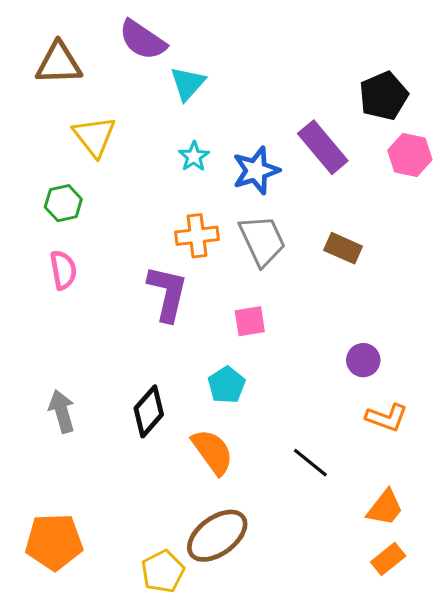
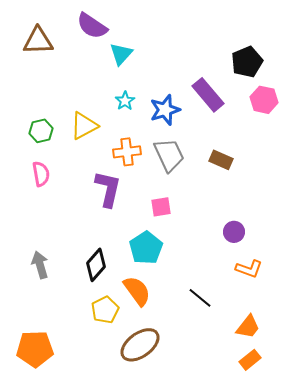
yellow triangle: (94, 136) -> (84, 126), moved, turned 40
cyan pentagon: (226, 385) -> (146, 248), size x1.4
yellow pentagon: (163, 571) -> (105, 310), moved

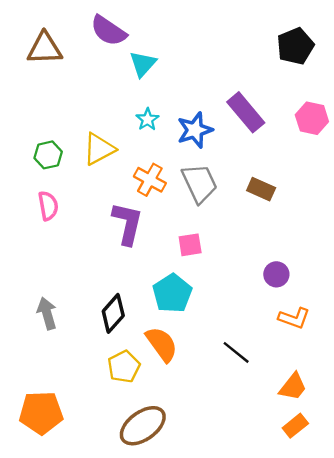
black pentagon: (247, 62) -> (295, 46), moved
orange cross: (127, 152) -> (150, 180), turned 36
brown ellipse: (140, 345) -> (143, 426), moved

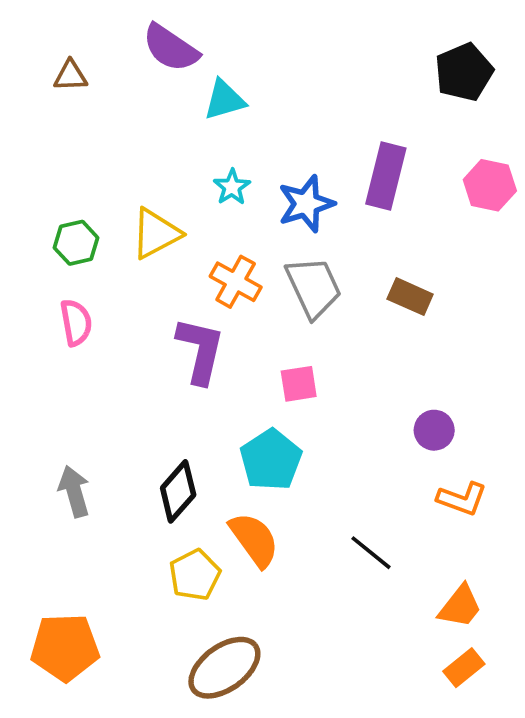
brown triangle: (45, 48) -> (70, 76), size x0.6
cyan triangle: (143, 64) -> (224, 100), turned 32
purple rectangle: (246, 112) -> (386, 176), turned 54

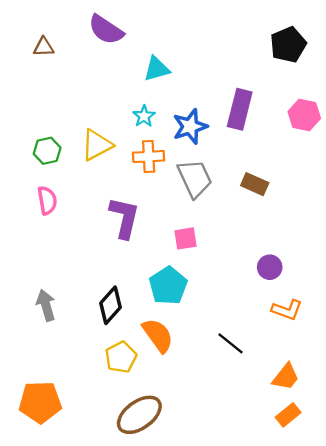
cyan triangle: (224, 100) -> (157, 69), moved
orange cross: (236, 282) -> (149, 157), moved, turned -32

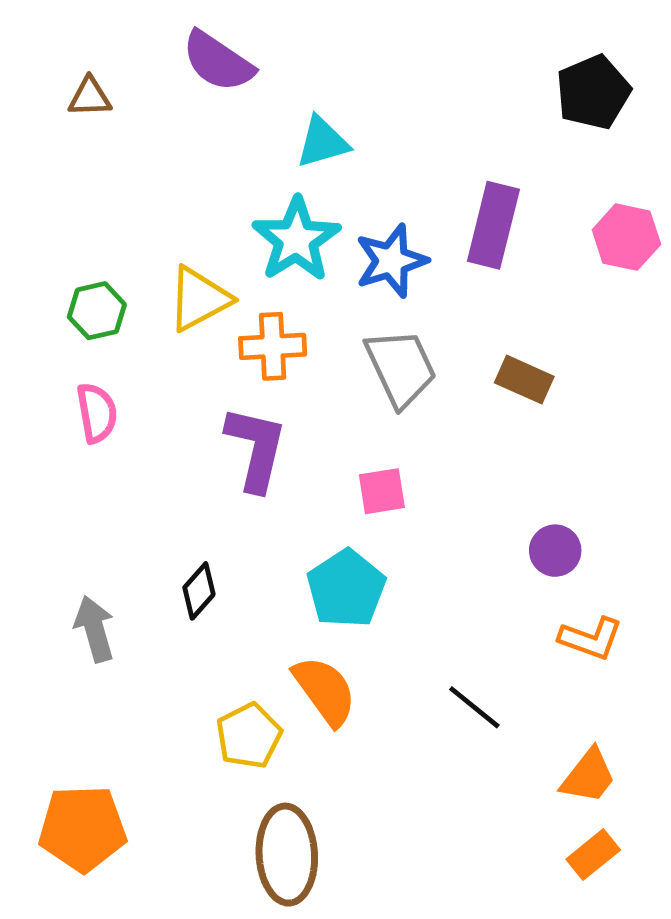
cyan star: (144, 116) -> (296, 239), size x1.8
orange cross: (149, 157) -> (273, 346), moved
black diamond: (111, 305) -> (199, 591), moved, size x0.7
brown ellipse: (139, 415) -> (287, 855), turned -57

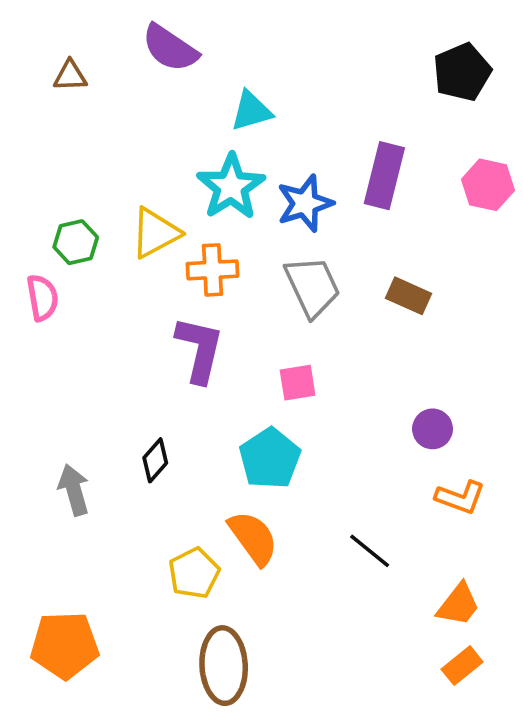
pink semicircle: (97, 413) -> (42, 298), moved

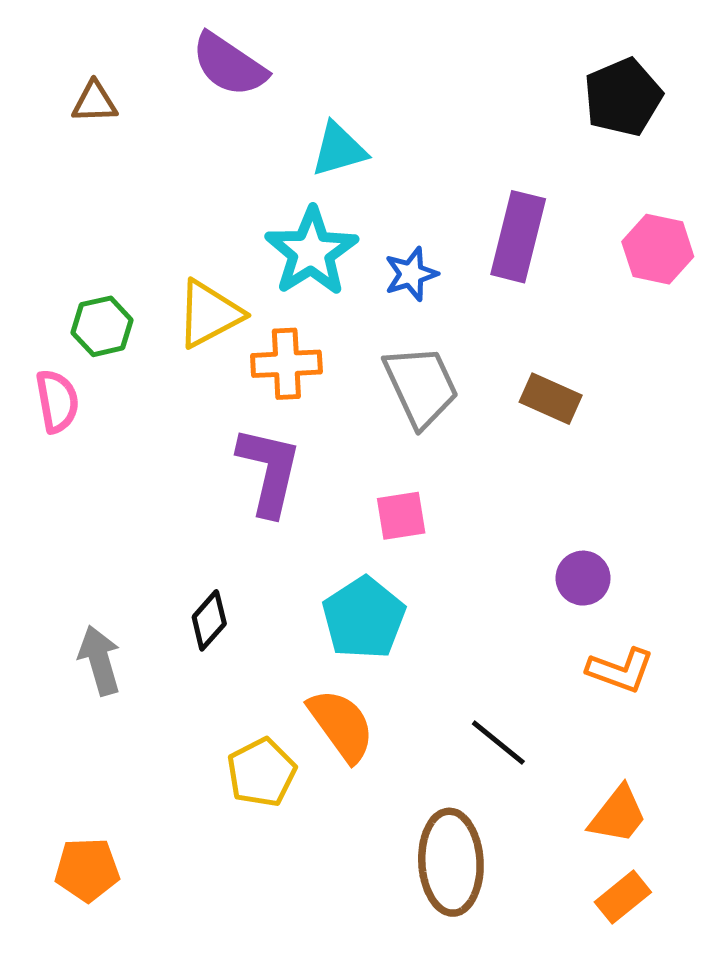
blue star: (305, 203) -> (411, 274), size x0.7
orange pentagon: (65, 645) -> (87, 870), size x0.7
brown ellipse: (224, 666) -> (451, 862), moved

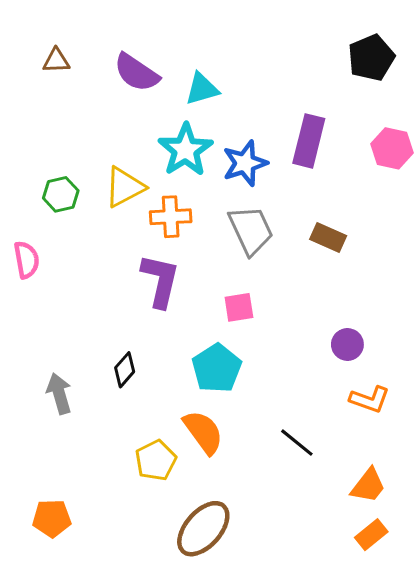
purple semicircle: (229, 65) -> (136, 73), moved
blue star: (411, 274) -> (245, 163), size x1.4
pink semicircle: (57, 401) -> (27, 260), moved
brown ellipse: (451, 862) -> (203, 529), moved, turned 44

